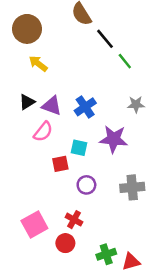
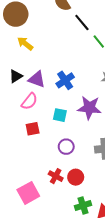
red square: (60, 164) -> (33, 129), moved
pink square: (34, 225) -> (28, 193), moved
red circle: (65, 243) -> (76, 177), moved

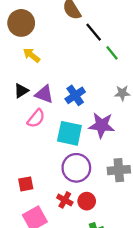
cyan square: (60, 115) -> (69, 133), size x1.6
red square: (33, 129) -> (26, 184), moved
purple circle: (66, 147) -> (76, 168), size x1.6

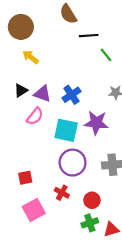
black line: (94, 32) -> (89, 36), turned -54
red circle: (87, 201) -> (92, 200), moved

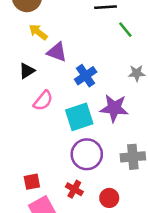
purple triangle: (42, 94) -> (57, 52), moved
cyan square: (66, 130) -> (79, 117), turned -30
red square: (25, 178) -> (32, 182), moved

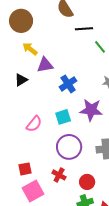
purple triangle: (57, 52) -> (45, 65), turned -30
pink semicircle: (43, 101) -> (34, 124), moved
cyan square: (79, 117) -> (63, 117), size x0.7

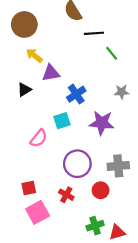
cyan square: (63, 117) -> (62, 121), moved
red circle: (87, 182) -> (101, 190), moved

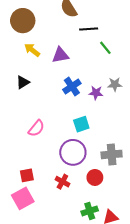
purple triangle: (51, 73) -> (60, 55), moved
cyan square: (62, 121) -> (81, 124), moved
purple star: (102, 123) -> (96, 93), moved, size x0.6
pink square: (38, 212) -> (23, 198), moved

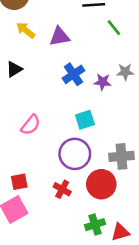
red circle: (95, 177) -> (101, 184), size x1.5

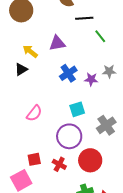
yellow arrow: (26, 30) -> (30, 51), moved
gray cross: (121, 156) -> (106, 125), moved, turned -30
red square: (19, 182) -> (34, 159), moved

